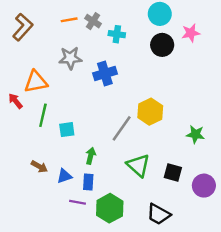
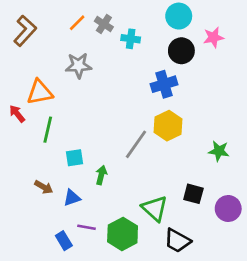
orange line: (69, 20) -> (77, 23), turned -35
blue cross: (105, 74) -> (164, 84), moved
cyan square: (67, 130) -> (74, 158), moved
green triangle: (138, 165) -> (155, 209), moved
blue rectangle: (88, 182) -> (64, 241), moved, turned -35

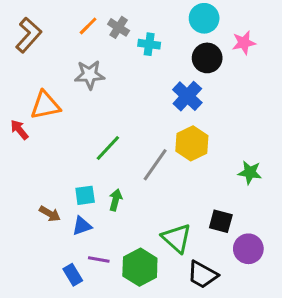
blue cross: (164, 84) -> (187, 96), turned -30
green line: (48, 130) -> (108, 148), moved, turned 30
cyan square: (74, 158) -> (85, 195), moved
purple circle: (228, 209) -> (248, 249), moved

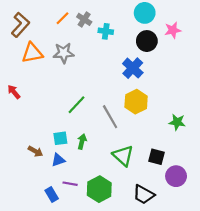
orange triangle: (45, 105) -> (32, 53), moved
gray line: (155, 165) -> (110, 117), turned -65
green triangle: (177, 238) -> (123, 156), moved

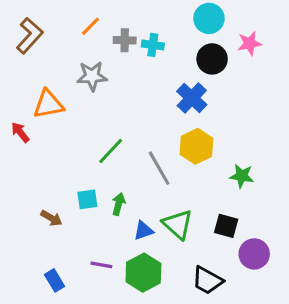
gray cross: (84, 19) -> (125, 40), moved, turned -32
orange triangle: (32, 53) -> (48, 104), moved
green star: (177, 122) -> (242, 176), moved
blue triangle: (58, 160) -> (143, 231), moved
blue rectangle: (52, 195) -> (55, 280), moved

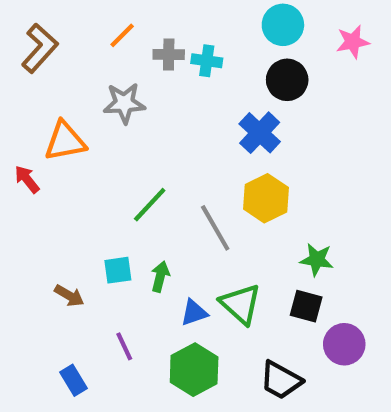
pink star: (250, 43) -> (353, 42), moved
green star: (242, 176) -> (317, 260), moved
purple line: (101, 265) -> (124, 346), moved, turned 55

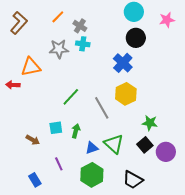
gray cross: (169, 54) -> (80, 26), turned 32
cyan cross: (207, 61) -> (83, 44), moved
red arrow: (27, 179) -> (13, 85), turned -48
black square: (306, 306) -> (145, 145), turned 35
purple circle: (344, 344) -> (166, 152), moved

